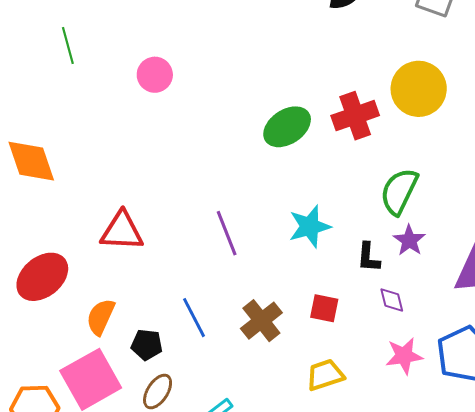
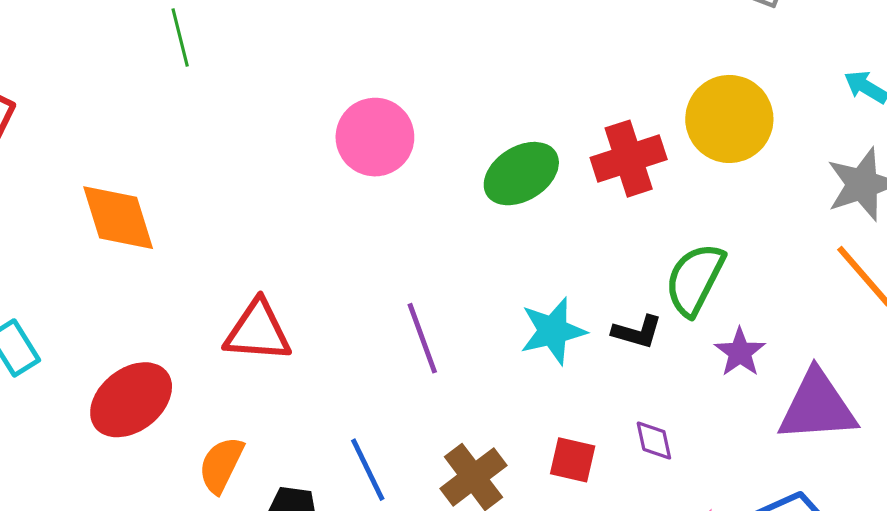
pink circle: (155, 75) -> (375, 137), moved, size x1.4
purple star: (409, 240) -> (740, 352), moved
black L-shape: (368, 257) -> (637, 332), moved, turned -80
purple diamond: (392, 300) -> (654, 441), moved

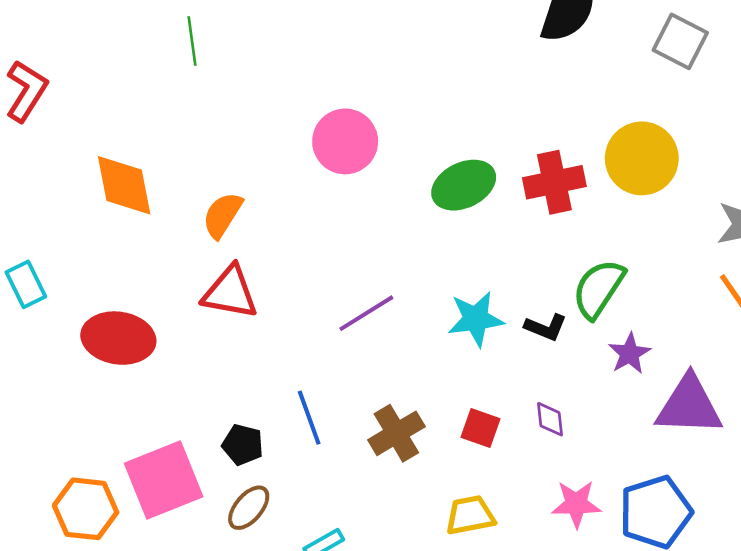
purple line: (422, 338) -> (366, 313), turned 72
red ellipse: (131, 400) -> (118, 338), turned 40
orange semicircle: (221, 465) -> (222, 215), moved

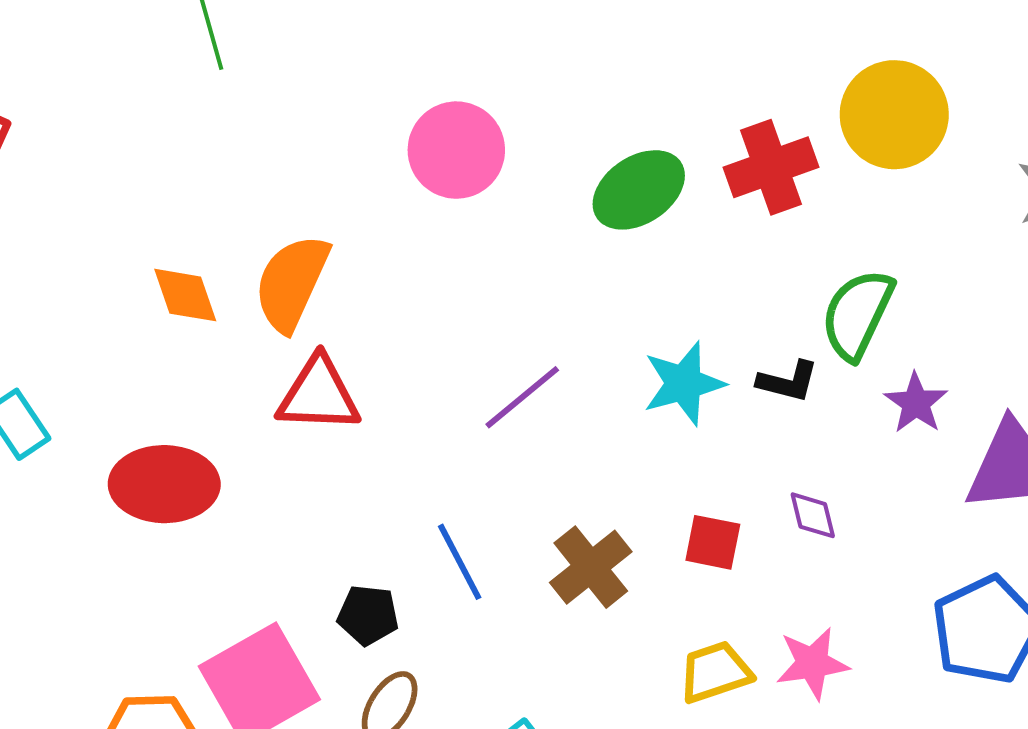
orange diamond: (124, 185) -> (185, 295), moved, size x0.7
orange semicircle: (222, 215) -> (292, 283), size x1.4
pink star: (576, 504) -> (812, 663), moved

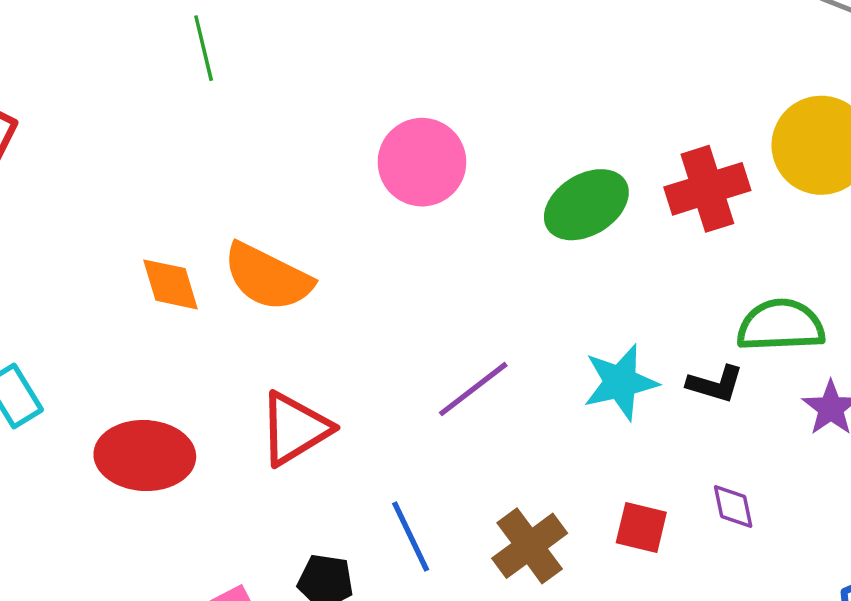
orange semicircle: (292, 283) -> (268, 277), turned -90
green semicircle: (857, 314) -> (781, 325), turned 60
red triangle: (319, 395) -> (295, 429), moved, turned -36

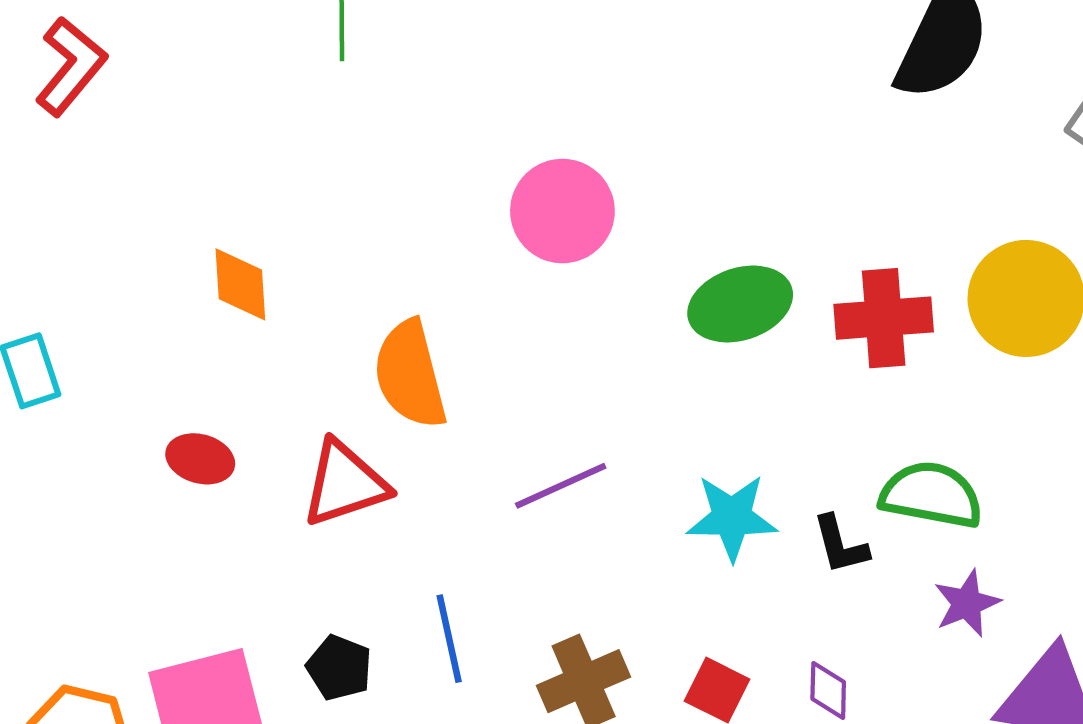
orange semicircle: (268, 277) -> (410, 374), moved, turned 36
black L-shape: (715, 384) -> (840, 545), turned 46
red ellipse: (145, 456) -> (200, 459), moved, size x0.6

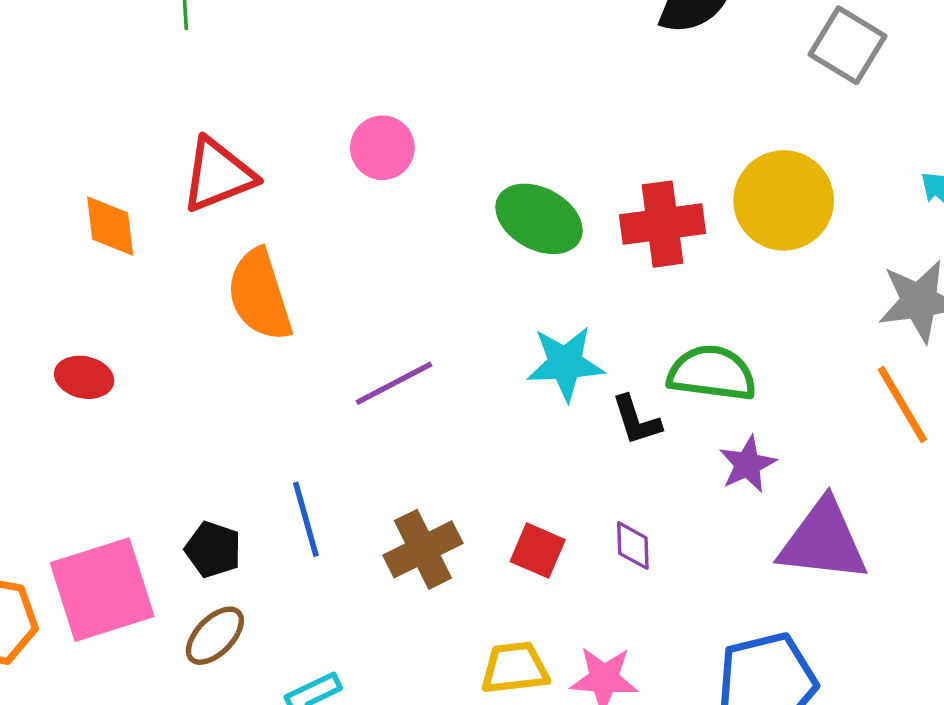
pink circle: (562, 211) -> (382, 148), size x0.7
green ellipse: (740, 304) -> (539, 219), turned 50
red triangle: (345, 484) -> (218, 175), moved
cyan star: (732, 517) -> (565, 363), moved

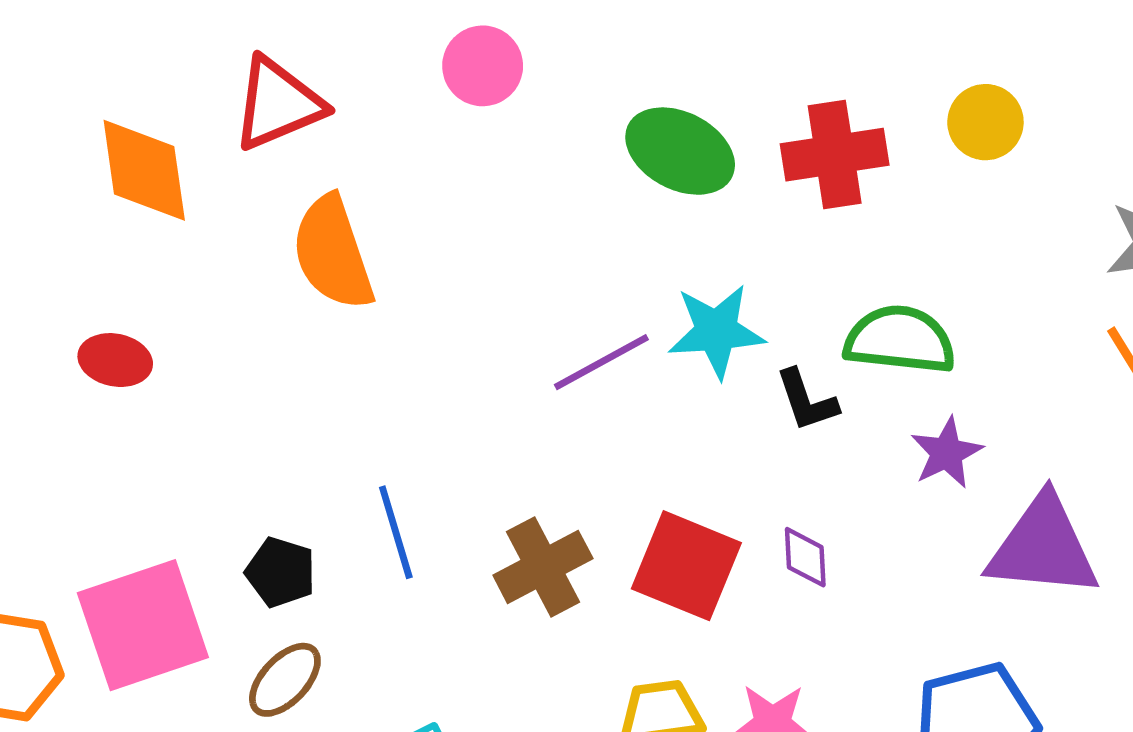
yellow circle: (784, 200) -> (985, 122), size x0.6
orange diamond: (110, 226) -> (144, 170), size x1.4
purple line: (394, 383) -> (601, 362), moved
red square: (538, 551) -> (686, 566), size x1.6

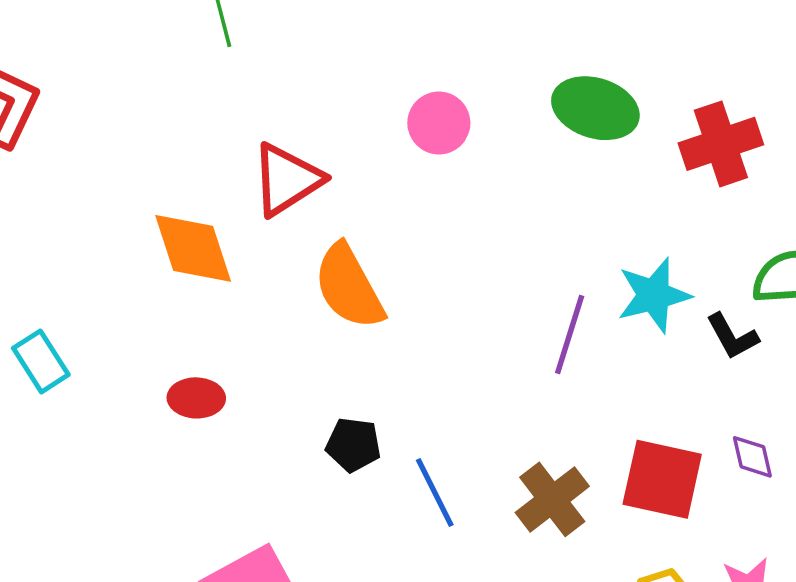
green ellipse: (680, 151) -> (595, 108), moved
purple line: (601, 362) -> (570, 334), turned -34
black pentagon: (281, 572) -> (353, 445), moved

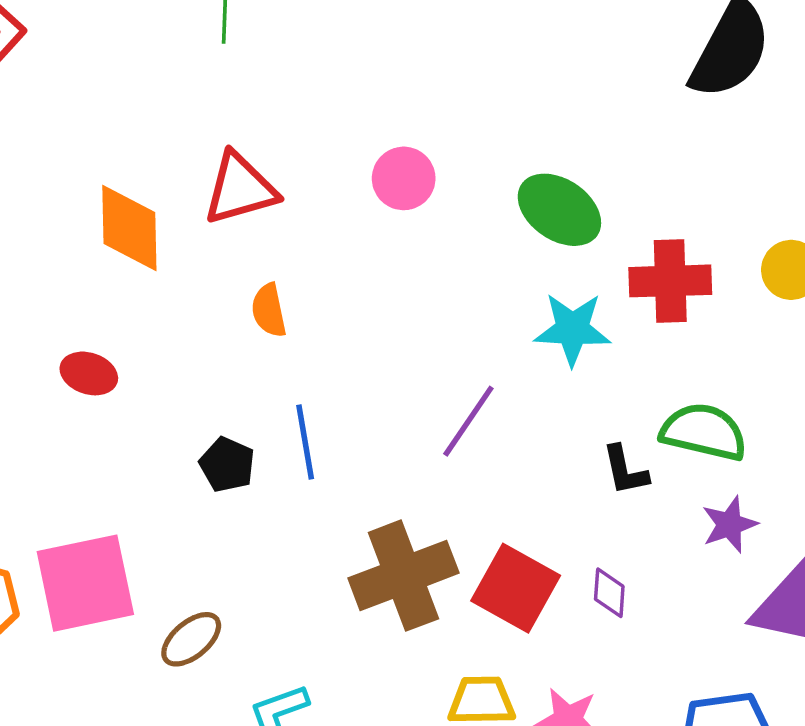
orange semicircle: (349, 287) -> (269, 310), size x0.6
cyan star: (654, 295) -> (572, 329), moved
blue line: (435, 492) -> (305, 442), moved
brown cross: (552, 499) -> (403, 576), size x1.4

